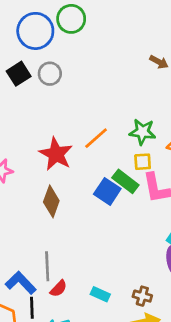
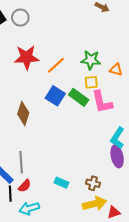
red star: (56, 154) -> (27, 57), moved, turned -30
blue square: (107, 191) -> (55, 96), moved
red semicircle: (58, 289) -> (25, 186), moved

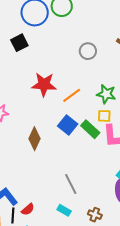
gray circle: (20, 18) -> (88, 51), moved
gray line: (21, 162) -> (71, 184), moved, turned -30

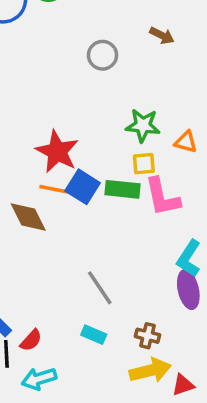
red star: (44, 84) -> (57, 152), moved, turned 30
orange line: (72, 95) -> (56, 190), moved, turned 54
green rectangle: (90, 129) -> (122, 189), turned -30
brown diamond: (35, 139) -> (28, 217), turned -45

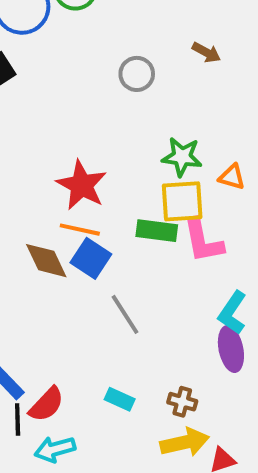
yellow square: (144, 164) -> (182, 201), size x1.6
blue square: (83, 187) -> (91, 258), moved
gray line: (100, 288) -> (125, 314), moved
red semicircle: (31, 340) -> (46, 404), size x1.4

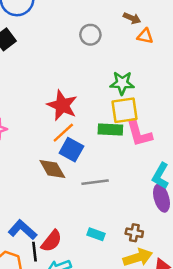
orange triangle: (232, 177) -> (145, 36), moved
orange line: (80, 230) -> (63, 133), turned -50
brown diamond: (46, 261) -> (52, 169), moved
gray line: (125, 314) -> (95, 182), turned -60

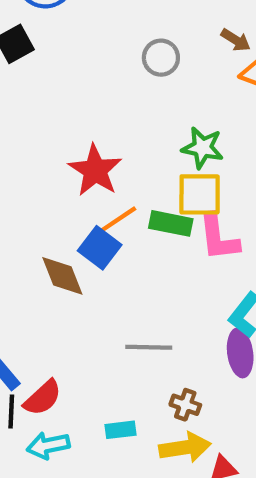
orange line: (63, 133) -> (118, 220), moved
gray line: (95, 182) -> (149, 347), moved
cyan rectangle: (96, 234) -> (121, 430), moved, turned -35

